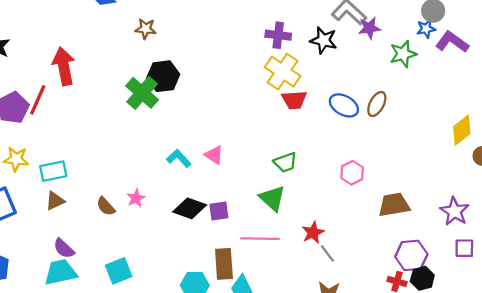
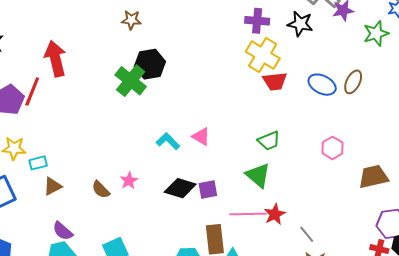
cyan rectangle: (53, 171) -> (38, 163), moved, size x0.7
red star: (313, 233) -> (275, 214), moved
gray line: (327, 253) -> (307, 234), moved

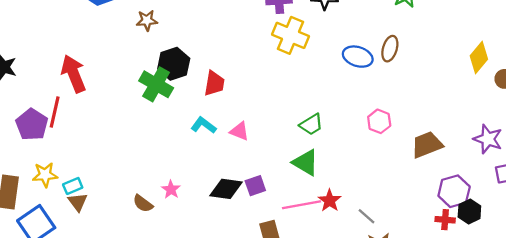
red trapezoid: (275, 81) -> (214, 83), moved, turned -65
cyan L-shape: (168, 141) -> (204, 125), moved
brown triangle: (52, 186) -> (78, 202), moved, turned -30

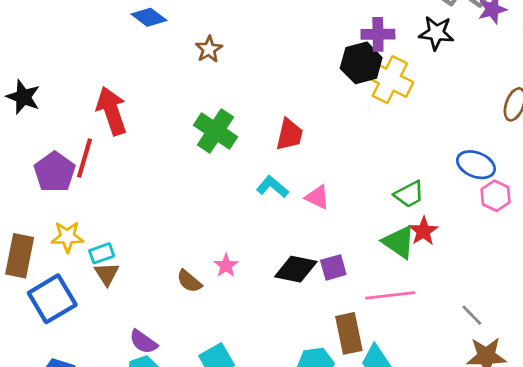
brown star: (147, 20) -> (209, 49), turned -30
blue ellipse: (358, 57) -> (476, 165), moved
black hexagon: (174, 64) -> (361, 63), moved
red star: (330, 201) -> (423, 231), moved

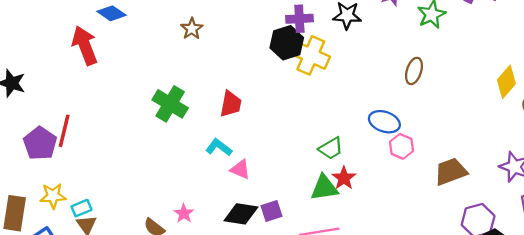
brown star: (209, 49) -> (192, 29), moved
red arrow: (112, 111) -> (85, 45), moved
pink triangle: (317, 197) -> (240, 169), moved
green triangle: (399, 242) -> (324, 188), turned -40

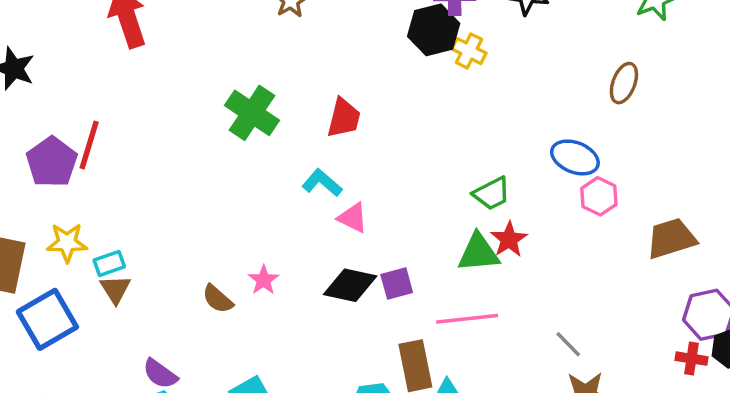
yellow cross: (311, 55) -> (469, 51), size x0.6

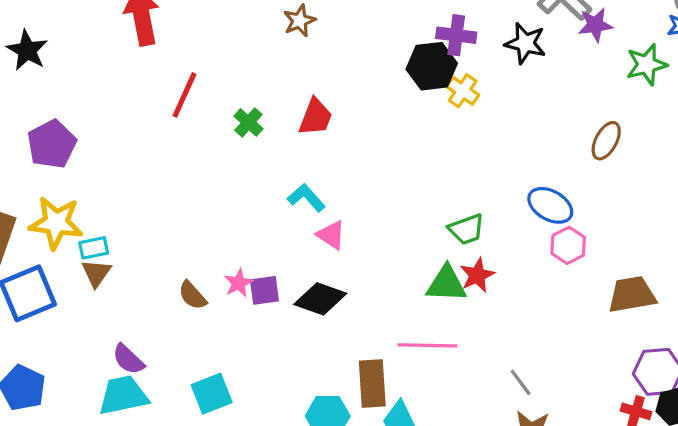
green cross: (252, 113) -> (248, 122), size x0.6
red trapezoid: (344, 118) -> (316, 117), moved
red line: (89, 145) -> (184, 95), moved
yellow star: (67, 243) -> (56, 223), size x1.4
purple square: (397, 283) -> (264, 290), moved

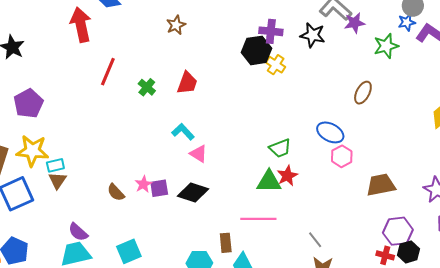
brown rectangle: (372, 384) -> (226, 243), size x0.7

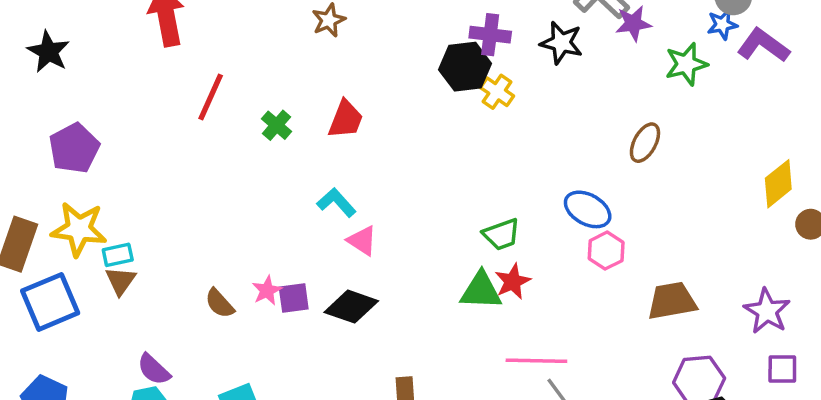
pink line: (258, 219) -> (536, 361), moved

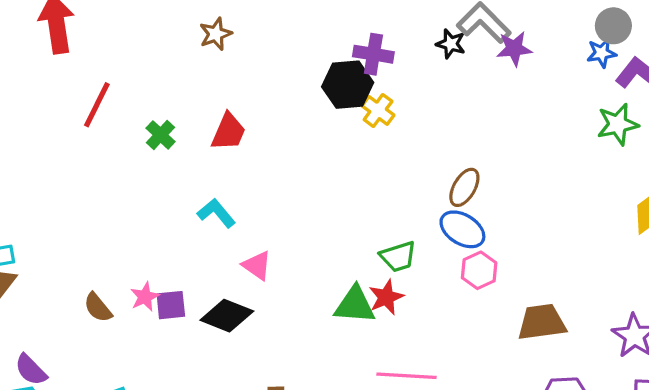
black star: (561, 43) -> (451, 44), moved, size x0.7
green star: (686, 64) -> (618, 124), moved
brown ellipse: (645, 143) -> (464, 187), moved
green trapezoid: (501, 234) -> (398, 257), moved
pink triangle: (362, 241) -> (257, 265), moved

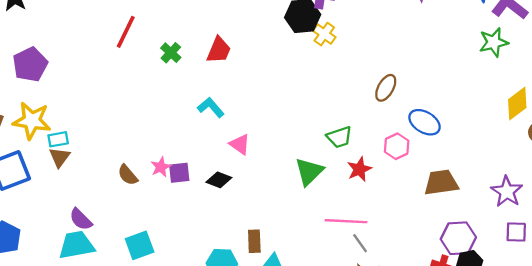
blue ellipse: (462, 229) -> (425, 122), moved
red star: (386, 297) -> (359, 169), moved
green triangle: (355, 305) -> (309, 172), turned -48
black diamond: (227, 316) -> (219, 180), size x0.7

